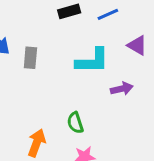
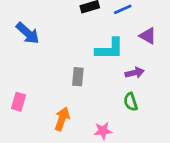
gray rectangle: (30, 58) -> (78, 77), moved
green semicircle: (75, 123) -> (131, 102), moved

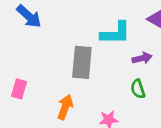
gray rectangle: (78, 77) -> (82, 62), size x1.6

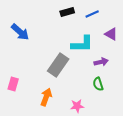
gray rectangle: (82, 62) -> (58, 65), turned 30

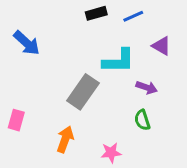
purple arrow: (101, 62) -> (147, 87), turned 32

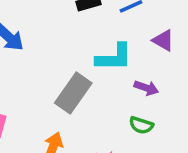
green semicircle: (142, 120) -> (141, 125), turned -54

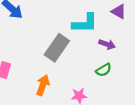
green semicircle: (141, 125) -> (104, 70), turned -49

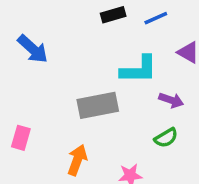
gray rectangle: (57, 48) -> (98, 105), turned 44

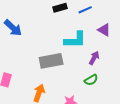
purple arrow: (171, 100) -> (94, 58), turned -80

